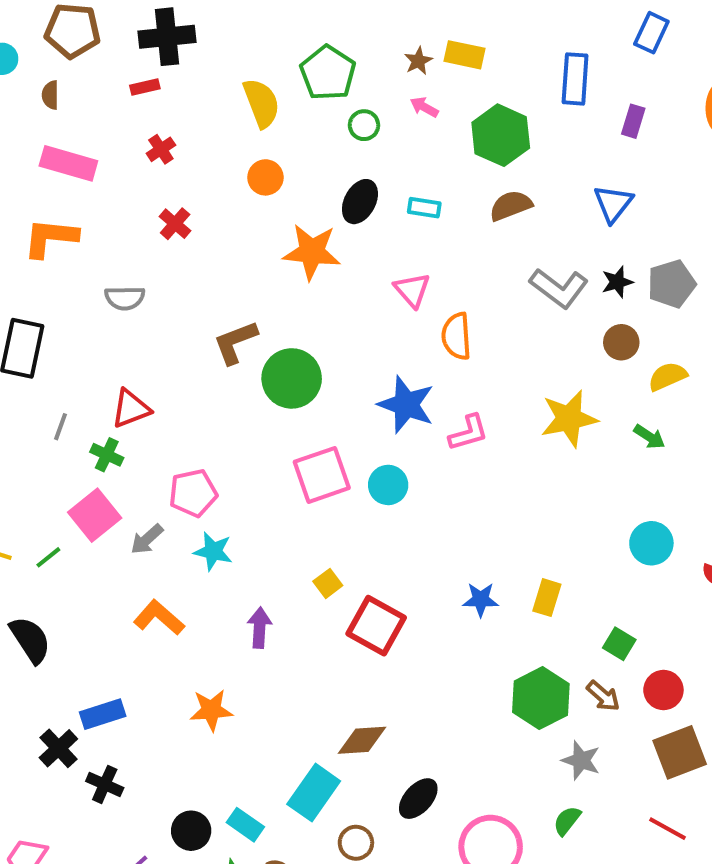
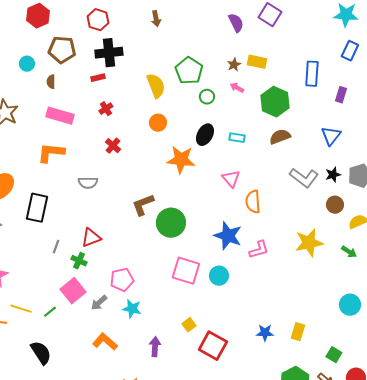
pink square: (322, 475) -> (186, 271), turned 36

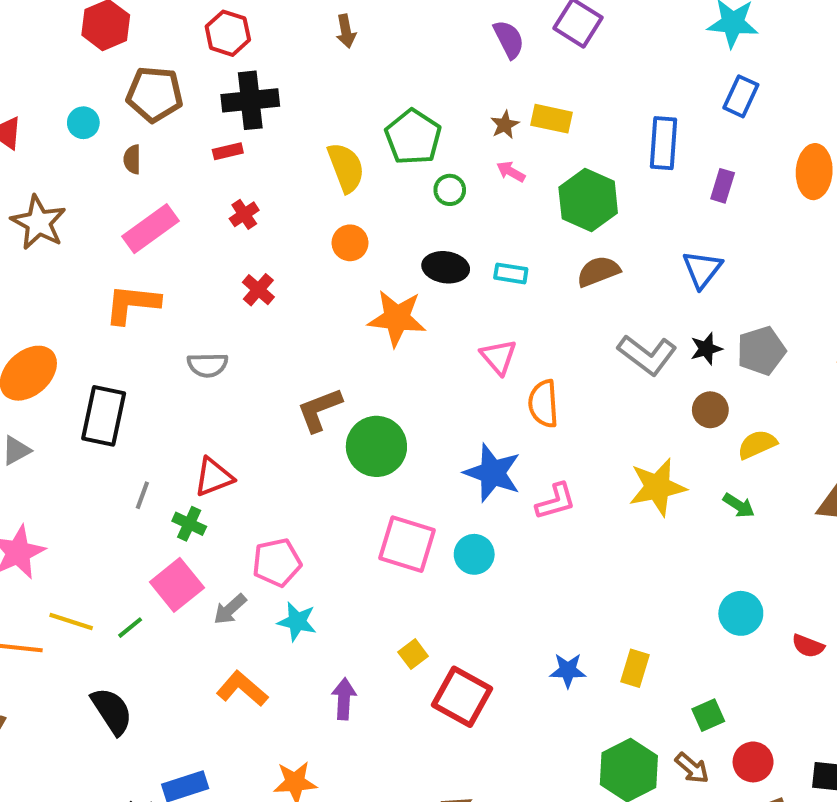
pink rectangle: (60, 116) -> (151, 229), turned -52
black ellipse: (205, 135) -> (446, 267), turned 70
green square: (334, 355) -> (708, 715), turned 35

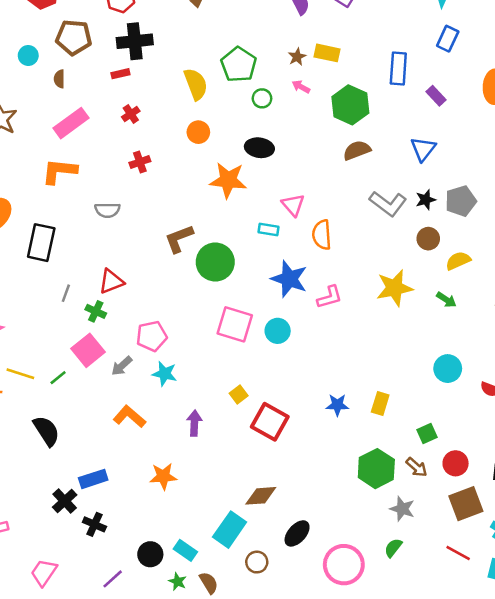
purple rectangle: (723, 186) -> (436, 96), turned -60
cyan rectangle: (511, 273) -> (268, 230), moved
red cross: (258, 290) -> (140, 162), turned 30

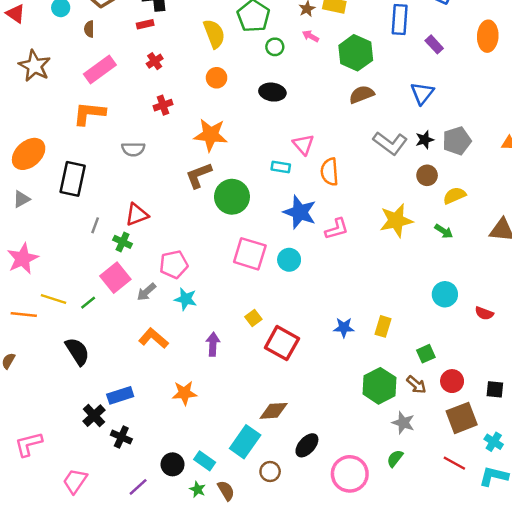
orange star: (228, 180) -> (211, 135), moved

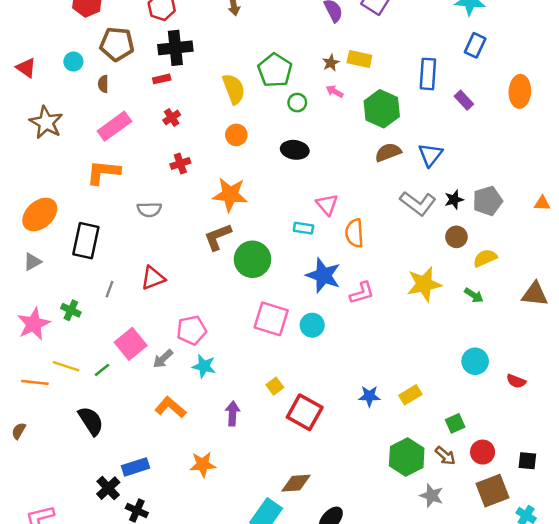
blue triangle: (422, 93) -> (430, 155), moved
green cross: (123, 242) -> (71, 310), moved
yellow rectangle: (383, 326) -> (410, 395), turned 42

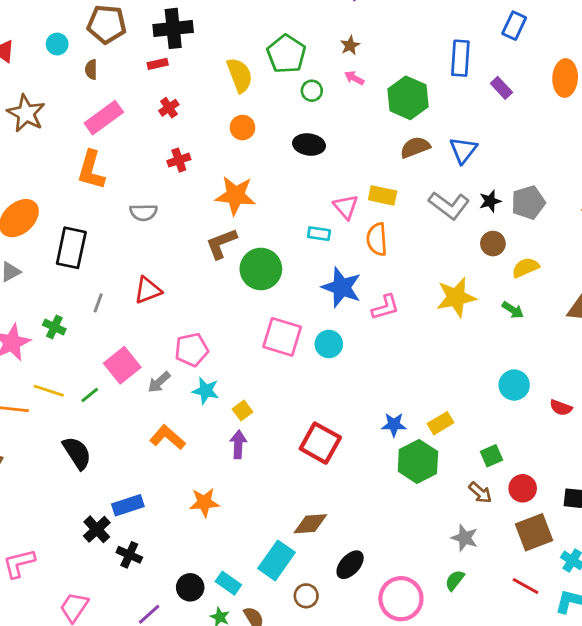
yellow rectangle: (359, 59) -> (383, 195), moved
orange L-shape: (103, 172) -> (91, 170), turned -80
yellow square: (275, 386) -> (242, 410), moved
green hexagon: (407, 457) -> (418, 461), moved

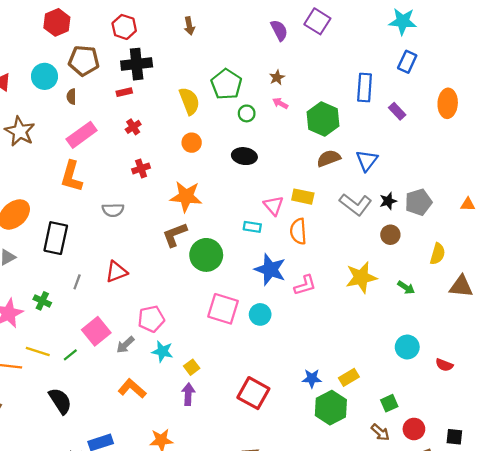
cyan circle: (57, 44) -> (44, 76), size x1.5
yellow semicircle: (525, 268) -> (438, 254), moved, turned 130

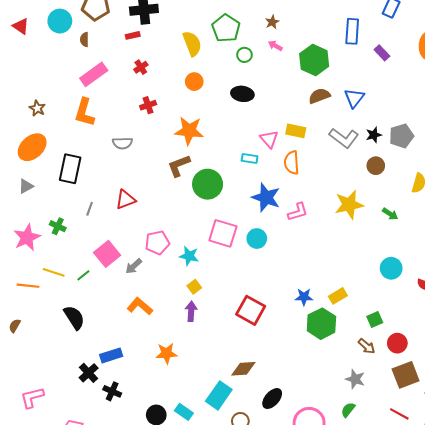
brown star: (20, 131) -> (37, 108), moved, size x0.6
cyan star: (162, 352) -> (189, 256), moved

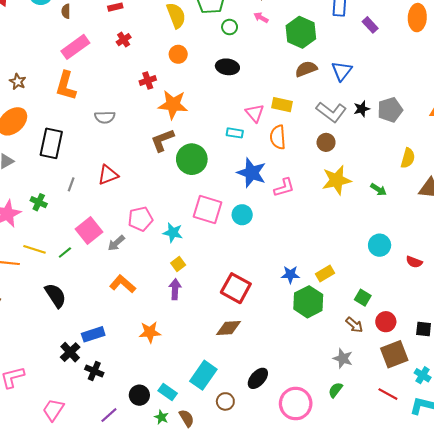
red cross: (148, 105) -> (148, 80), moved
brown circle: (376, 166) -> (326, 142), moved
green square: (375, 320) -> (363, 298), turned -35
brown diamond: (243, 369) -> (229, 328), moved

